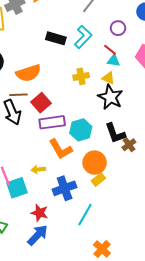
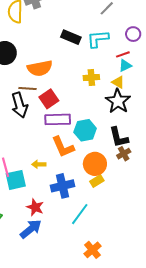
cyan L-shape: (83, 37) -> (98, 39), turned -145
red line: (110, 50) -> (123, 54), turned -64
cyan triangle: (114, 61) -> (125, 66), turned -40
brown cross: (129, 145) -> (124, 154), moved

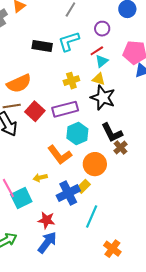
purple rectangle: (58, 119) -> (65, 109), moved
yellow rectangle: (97, 181) -> (83, 186), moved

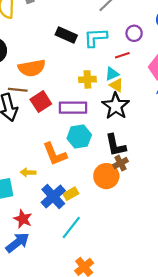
cyan triangle: (102, 61) -> (112, 74), moved
orange circle: (95, 164) -> (106, 176), moved
blue cross: (68, 193) -> (53, 196), turned -30

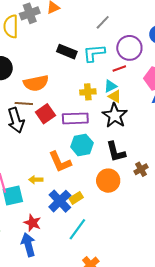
purple circle: (134, 33) -> (129, 48), size x1.6
brown cross: (121, 163) -> (141, 169), moved
blue arrow: (18, 242) -> (28, 245), turned -65

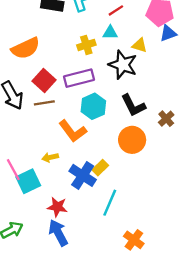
cyan triangle: (110, 86) -> (110, 33), turned 40
yellow triangle: (115, 96) -> (140, 45), moved
brown line: (24, 104) -> (44, 103), moved

